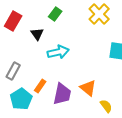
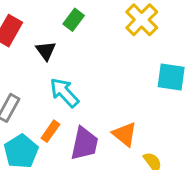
cyan arrow: (58, 52) -> (64, 92), moved, turned -120

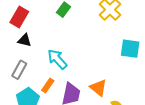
black triangle: (46, 51) -> (25, 40), moved, turned -40

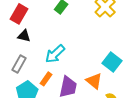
cyan square: (130, 49) -> (112, 62), moved, turned 30
cyan arrow: (57, 59) -> (55, 54), turned -90

